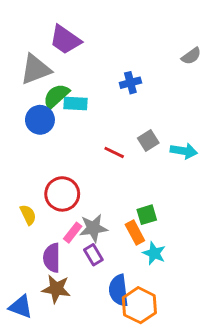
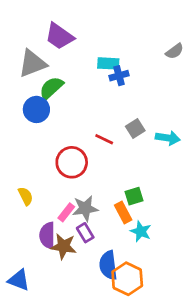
cyan rectangle: (76, 103) -> (108, 63), moved
red circle: (62, 194) -> (72, 162), moved
brown star: (56, 289) -> (64, 246), moved

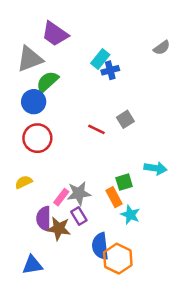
cyan rectangle: (108, 63) -> (100, 59), turned -54
cyan arrow: (168, 138) -> (155, 168), moved
red circle: (72, 162) -> (37, 138), moved
yellow semicircle: (26, 196) -> (24, 182), turned -90
blue triangle: (19, 280) -> (32, 265), moved, turned -30

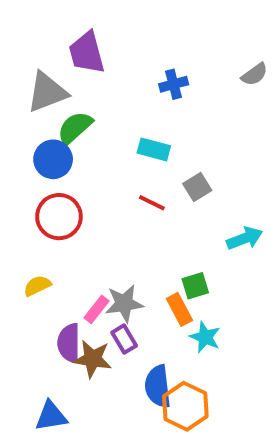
purple trapezoid: (55, 34) -> (87, 53), turned 40
cyan rectangle: (100, 59) -> (154, 149), moved, turned 66
blue cross: (110, 70) -> (174, 84), moved
cyan arrow: (155, 168) -> (245, 238), moved, turned -30

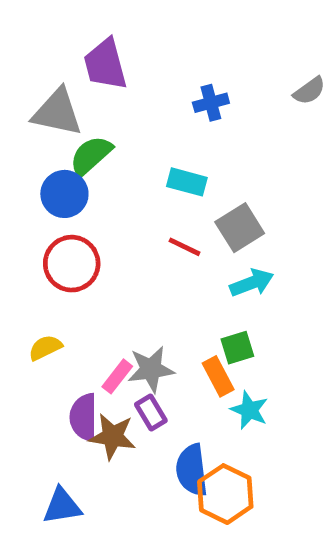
gray triangle: (47, 92) -> (57, 112), turned 33
gray square: (197, 187) -> (240, 228), size x1.4
cyan arrow: (245, 238) -> (252, 283), moved

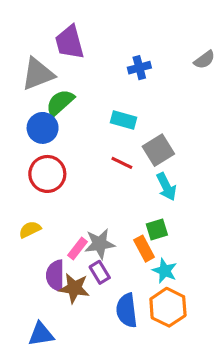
gray triangle: (57, 112) -> (38, 74), turned -33
cyan arrow: (252, 283) -> (166, 187), turned 84
orange hexagon: (225, 494) -> (168, 307), moved

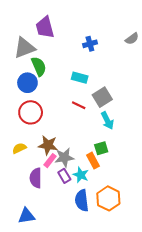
green semicircle: (60, 103) -> (39, 66), turned 108
cyan star: (165, 271) -> (81, 175), moved
brown star: (74, 288) -> (48, 145), moved

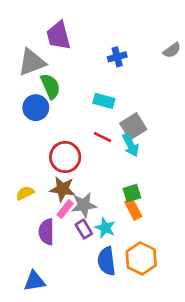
red circle: (31, 112) -> (65, 157), moved
cyan arrow: (107, 121) -> (131, 145), moved
orange rectangle: (93, 161) -> (133, 209), moved

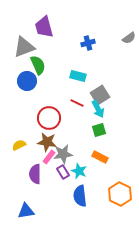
green square: (132, 193) -> (99, 130), moved
orange rectangle: (133, 209) -> (100, 157), turned -35
orange hexagon: (141, 258) -> (120, 194), moved

